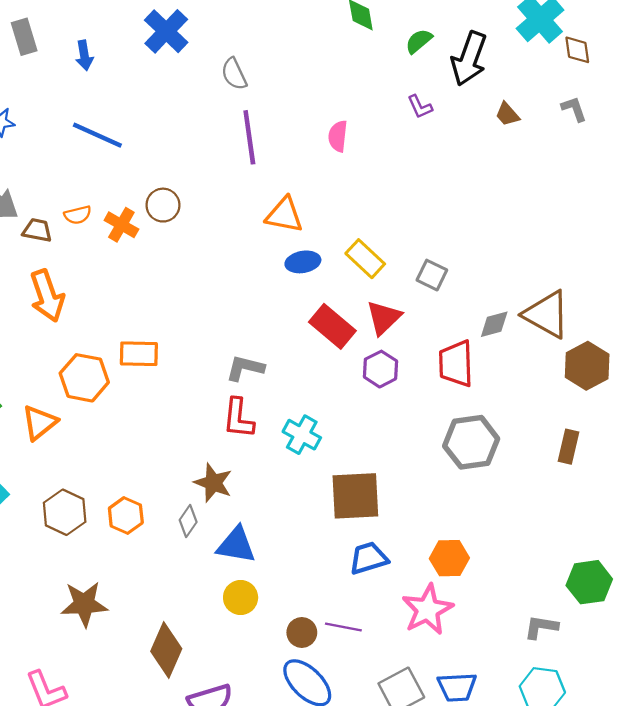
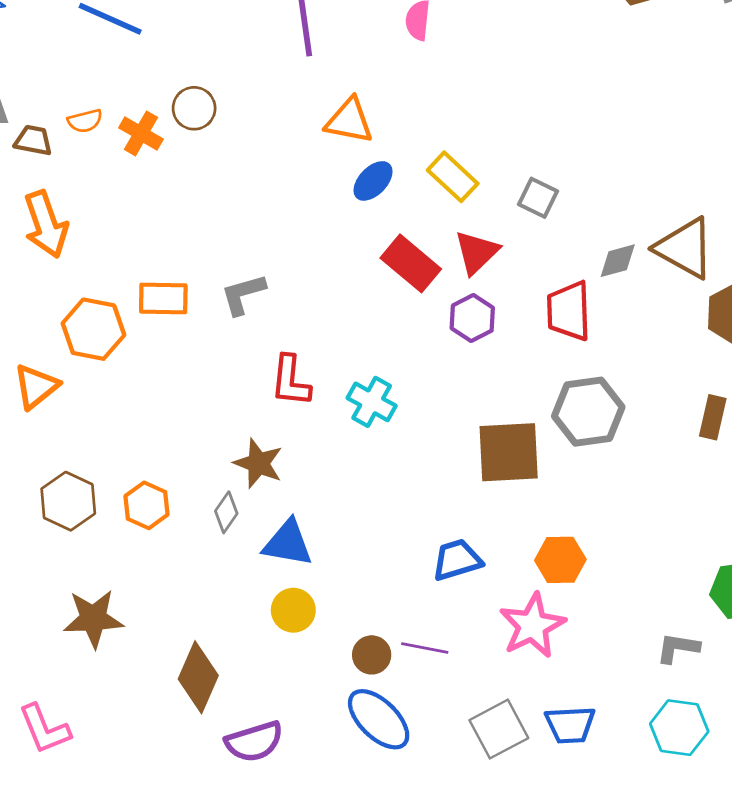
blue ellipse: (303, 262) -> (373, 181), turned -36
gray L-shape: (245, 368) -> (243, 294), moved, turned -30
brown square: (355, 496) -> (509, 452), moved

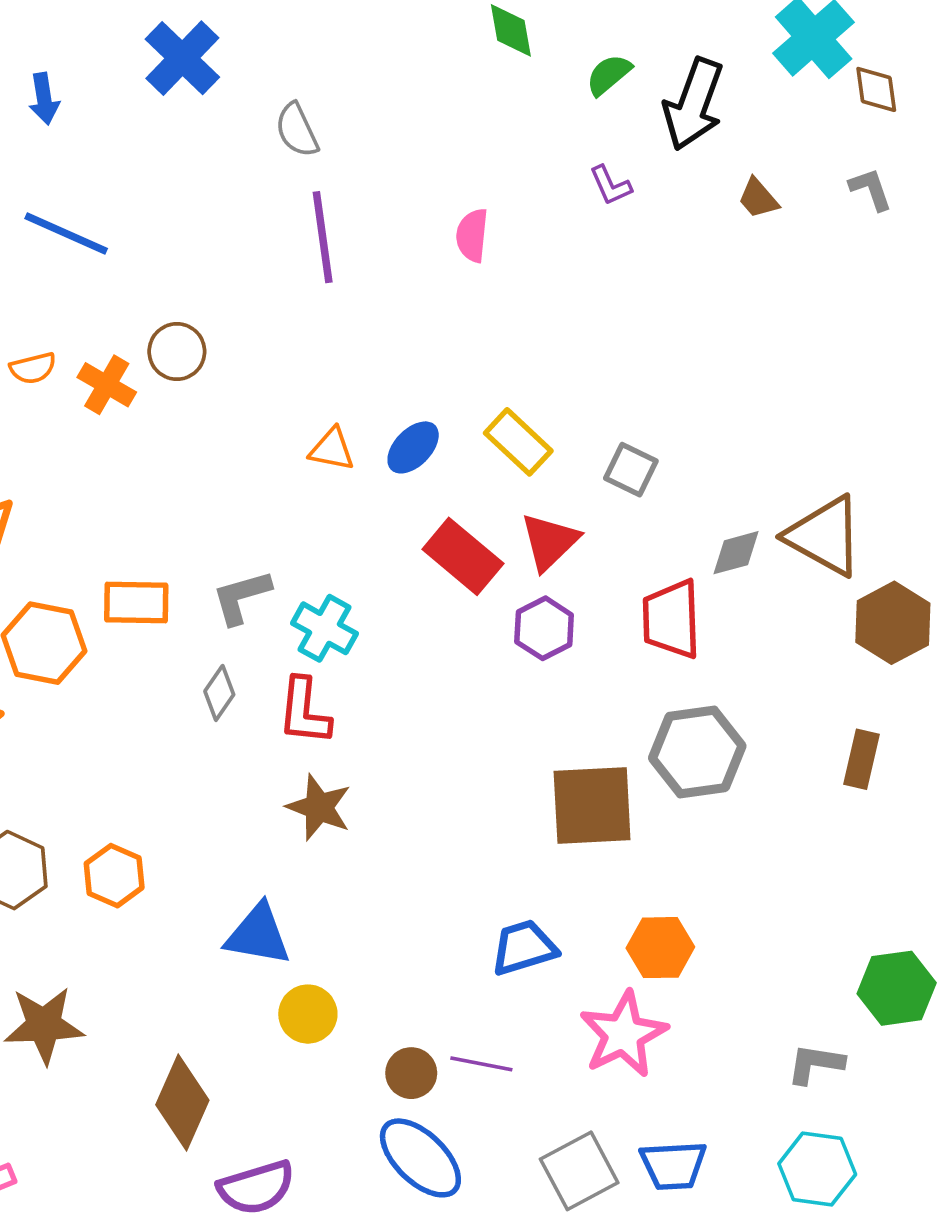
orange triangle: (349, 121) -> (332, 449), moved, size x0.7
cyan cross: (372, 402) -> (324, 628), moved
brown star: (258, 463) -> (319, 807), moved
gray diamond: (226, 512) -> (219, 693), moved
blue triangle: (288, 543) -> (258, 935), moved

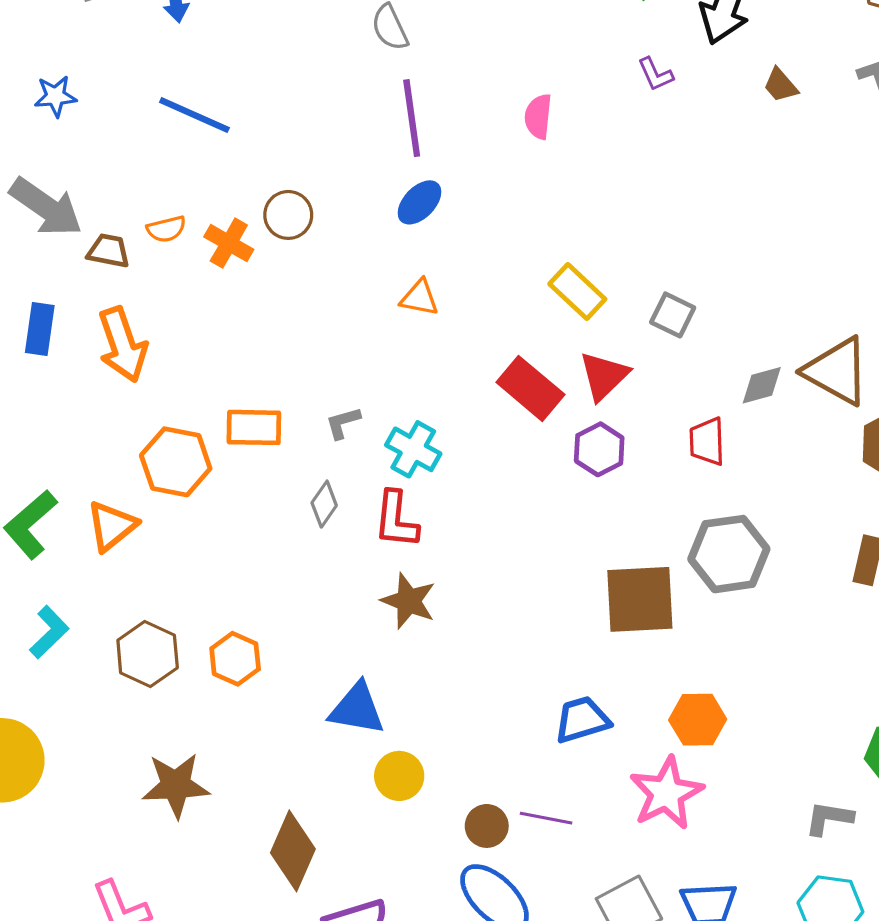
blue ellipse: (413, 447) -> (419, 202), moved
gray L-shape: (241, 597) -> (343, 423), size x0.7
red trapezoid: (671, 619) -> (707, 442), size x0.7

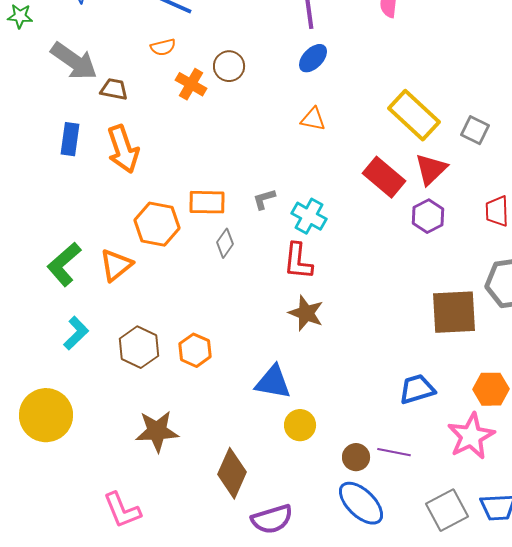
orange semicircle: (166, 229) -> (163, 47), moved
yellow rectangle: (577, 292) -> (414, 115), size x1.4
gray diamond: (324, 504) -> (225, 243), moved

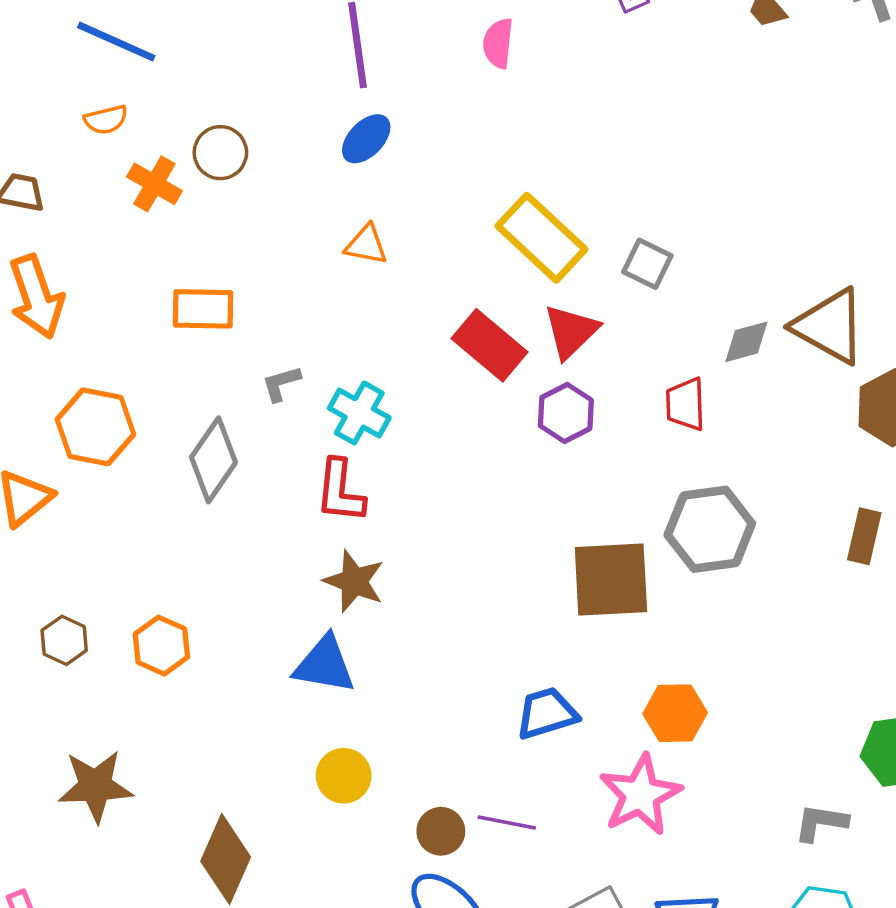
orange rectangle: (207, 202) -> (203, 309), moved
gray diamond: (225, 243) -> (213, 460), size x1.6
brown hexagon: (139, 347) -> (64, 640), size x0.7
blue triangle: (273, 382) -> (325, 665), moved

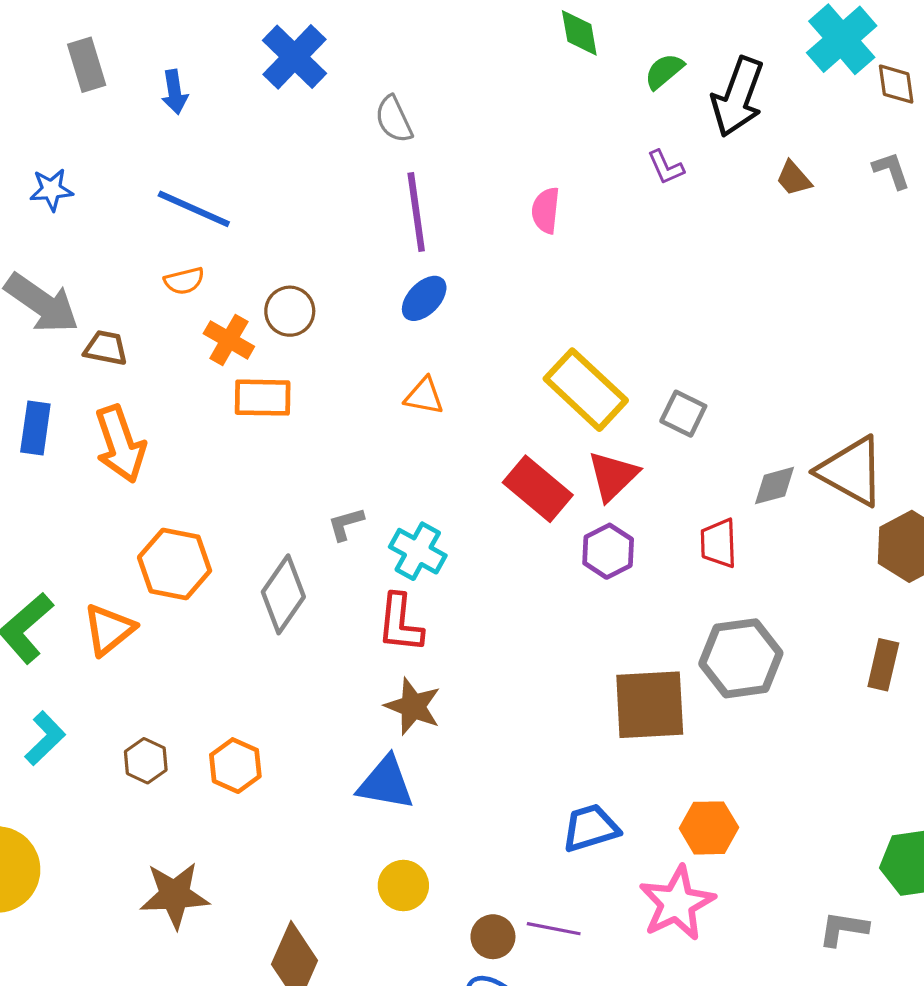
orange rectangle: (203, 309) -> (263, 398), moved

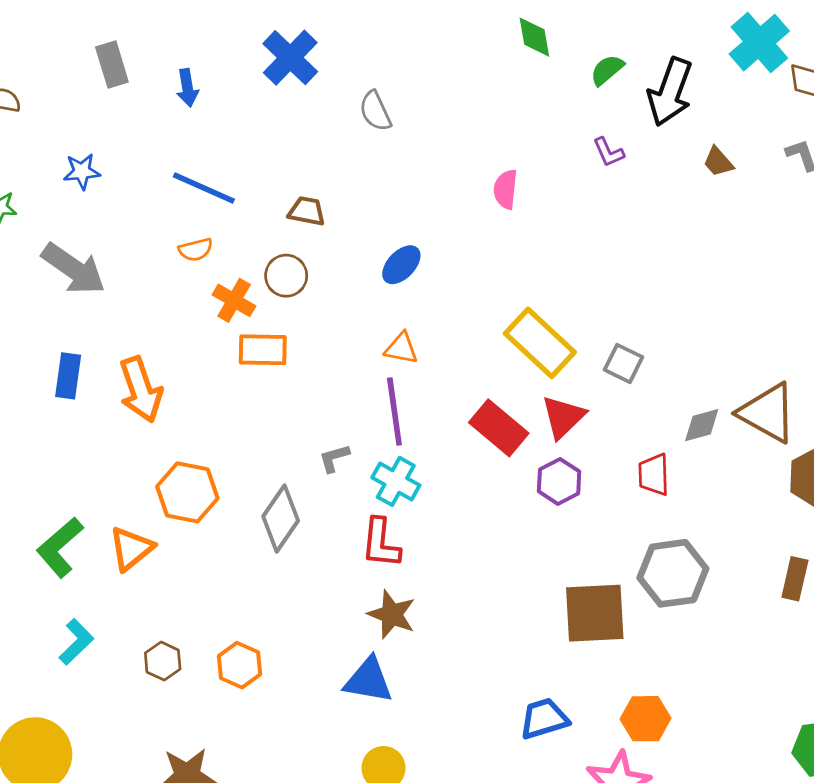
purple line: (416, 212) -> (394, 411), moved
brown trapezoid: (106, 348) -> (307, 211), moved

